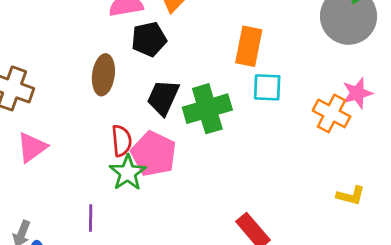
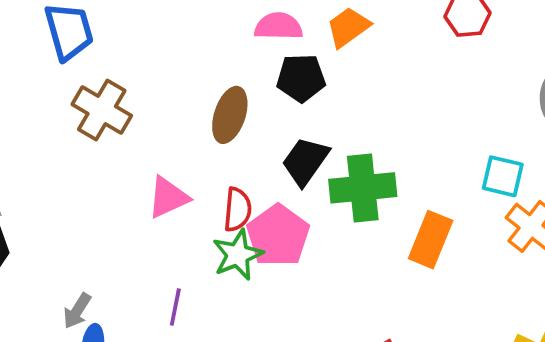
orange rectangle: (249, 46) -> (431, 240), moved
cyan square: (267, 87) -> (503, 176), moved
pink triangle: (32, 147) -> (168, 197), moved

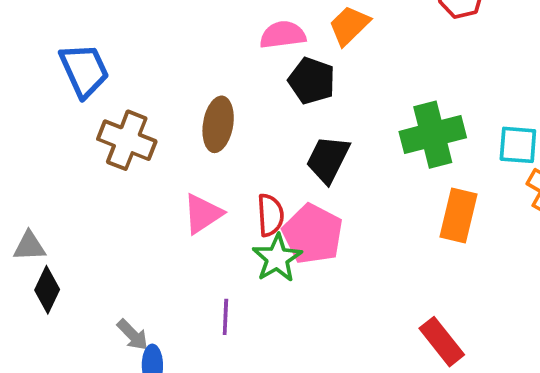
black pentagon: (301, 78) -> (312, 81), turned 30
brown ellipse: (230, 115) -> (218, 124), moved
green cross: (363, 188) -> (433, 135), moved
gray arrow: (77, 311) -> (133, 335), turned -68

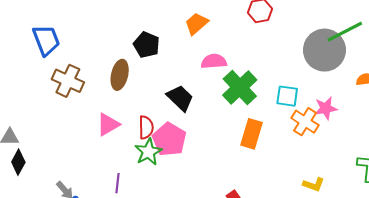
pink semicircle: (283, 35) -> (214, 61), moved
black pentagon: (312, 81) -> (147, 45), moved
green cross: (433, 135) -> (240, 87), turned -32
black trapezoid: (328, 159) -> (180, 98), turned 104

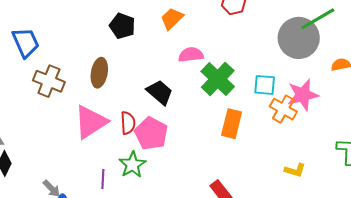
black pentagon: (147, 45) -> (122, 26), moved
pink star: (326, 108) -> (303, 95), size x1.4
pink triangle: (108, 124) -> (91, 122), size x1.5
green star: (148, 152) -> (132, 165), moved

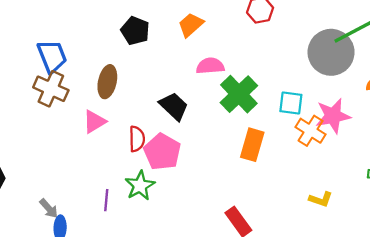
blue trapezoid: (26, 42) -> (52, 56), moved
pink triangle: (91, 122) -> (94, 122), moved, size x0.6

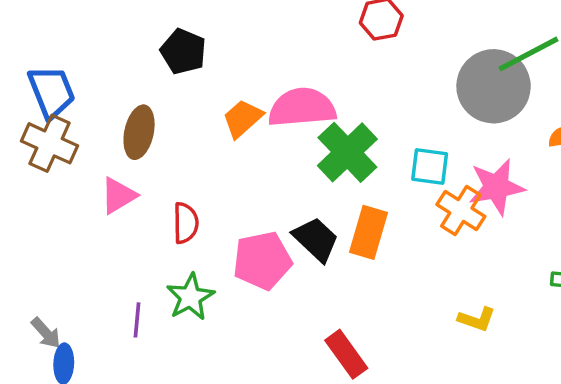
orange trapezoid: (191, 25) -> (243, 118), moved
pink semicircle: (210, 66) -> (302, 108), size x1.5
black trapezoid: (174, 106) -> (316, 239), moved
pink pentagon: (162, 152) -> (262, 261), moved, turned 30

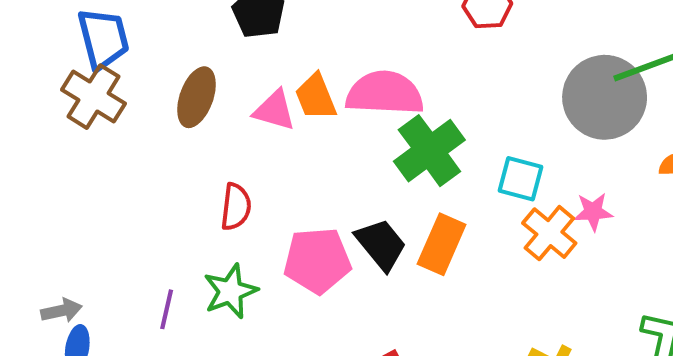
orange trapezoid: (243, 118) -> (316, 97), turned -78
pink star: (496, 187) -> (593, 212), size x0.6
pink triangle: (118, 195) -> (274, 110), moved, turned 39
gray arrow: (46, 333) -> (61, 311), turned -68

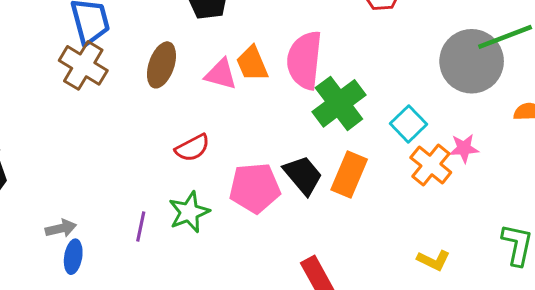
pink semicircle: (385, 93) -> (304, 60), turned -86
cyan square: (521, 179) -> (408, 124), turned 32
red semicircle: (236, 207) -> (192, 148), turned 56

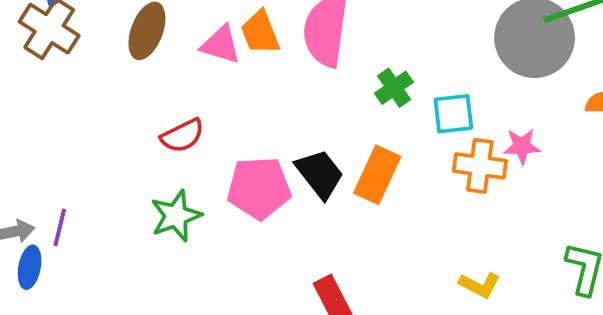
green cross: (339, 103) -> (394, 88), moved, size x0.6
cyan square: (408, 124) -> (453, 114), turned 36
orange cross: (431, 165) -> (480, 166), turned -33
purple line: (141, 226) -> (60, 227), moved

